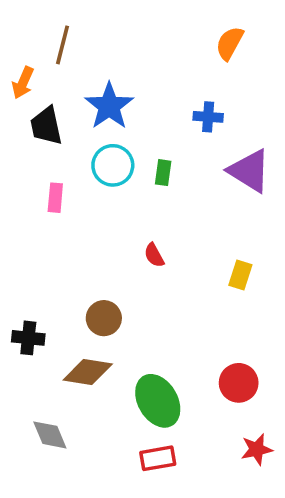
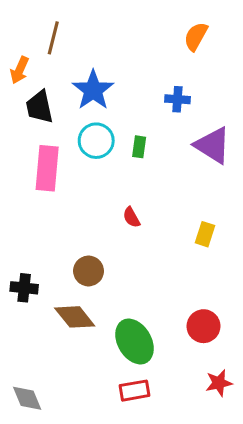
pink rectangle: (55, 198) -> (47, 168), size x1.8
brown diamond: (88, 372) -> (75, 317), turned 42
gray diamond: (50, 435) -> (27, 398), moved

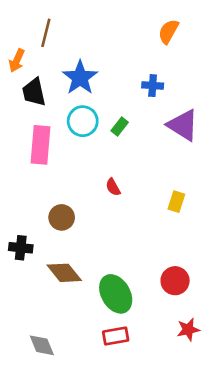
green rectangle: (139, 147) -> (120, 126), turned 30
brown circle: (89, 271) -> (62, 217), moved
gray diamond: (27, 398) -> (42, 345), moved

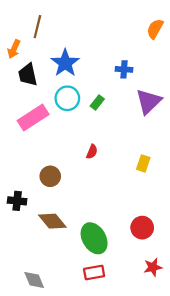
orange semicircle: (168, 31) -> (155, 29), moved
purple triangle: (183, 125) -> (149, 101), turned 44
pink rectangle: (41, 145) -> (33, 118), turned 52
red semicircle: (113, 187) -> (92, 152), turned -128

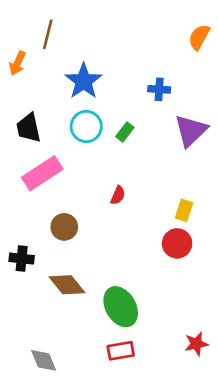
black trapezoid: (28, 75) -> (28, 128), moved
pink rectangle: (33, 118) -> (42, 173), moved
red circle: (142, 228) -> (177, 243), moved

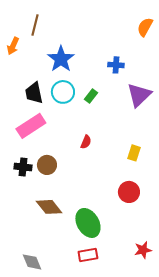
black trapezoid: (28, 128) -> (34, 93), moved
red circle: (177, 243) -> (129, 192), moved
black cross: (22, 259) -> (23, 167), moved

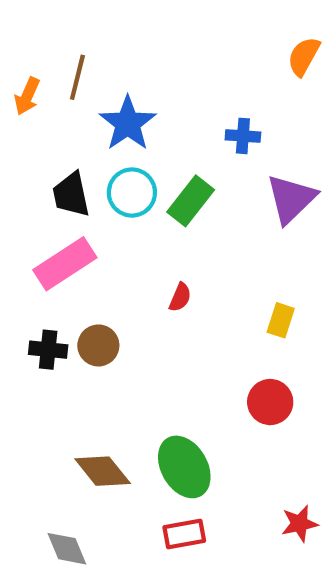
brown line: (35, 25) -> (77, 77), moved
green rectangle: (91, 96) -> (191, 201), size x1.6
brown diamond: (49, 207) -> (103, 471), moved

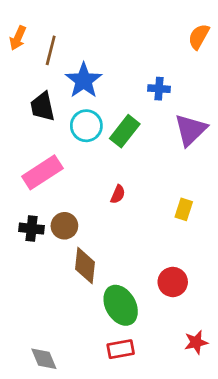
orange arrow: (27, 96) -> (18, 38), moved
black trapezoid: (71, 195) -> (42, 107), moved
red circle: (270, 402) -> (173, 282), moved
brown diamond: (103, 471) -> (85, 266), moved, turned 45

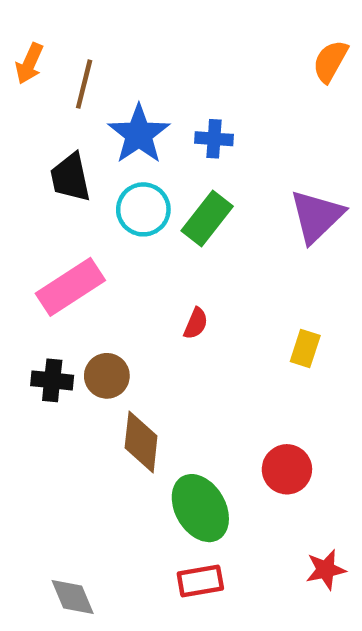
blue cross: (159, 89) -> (214, 139), moved

